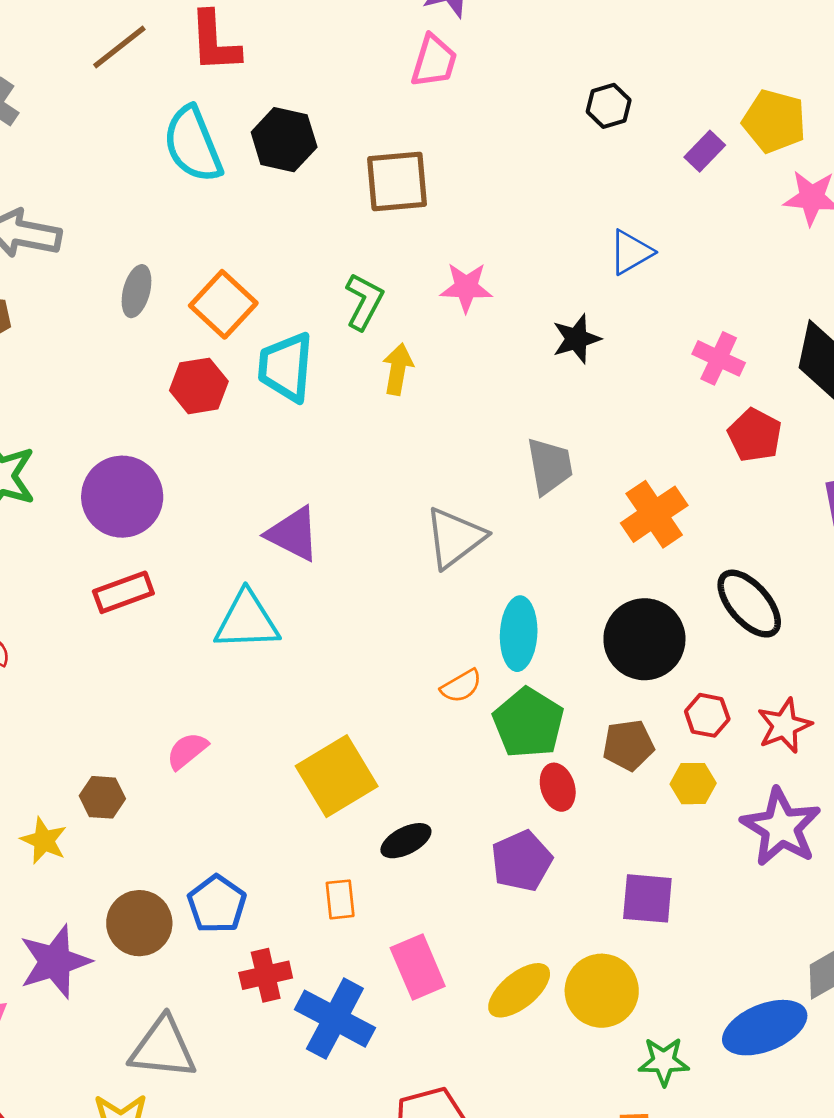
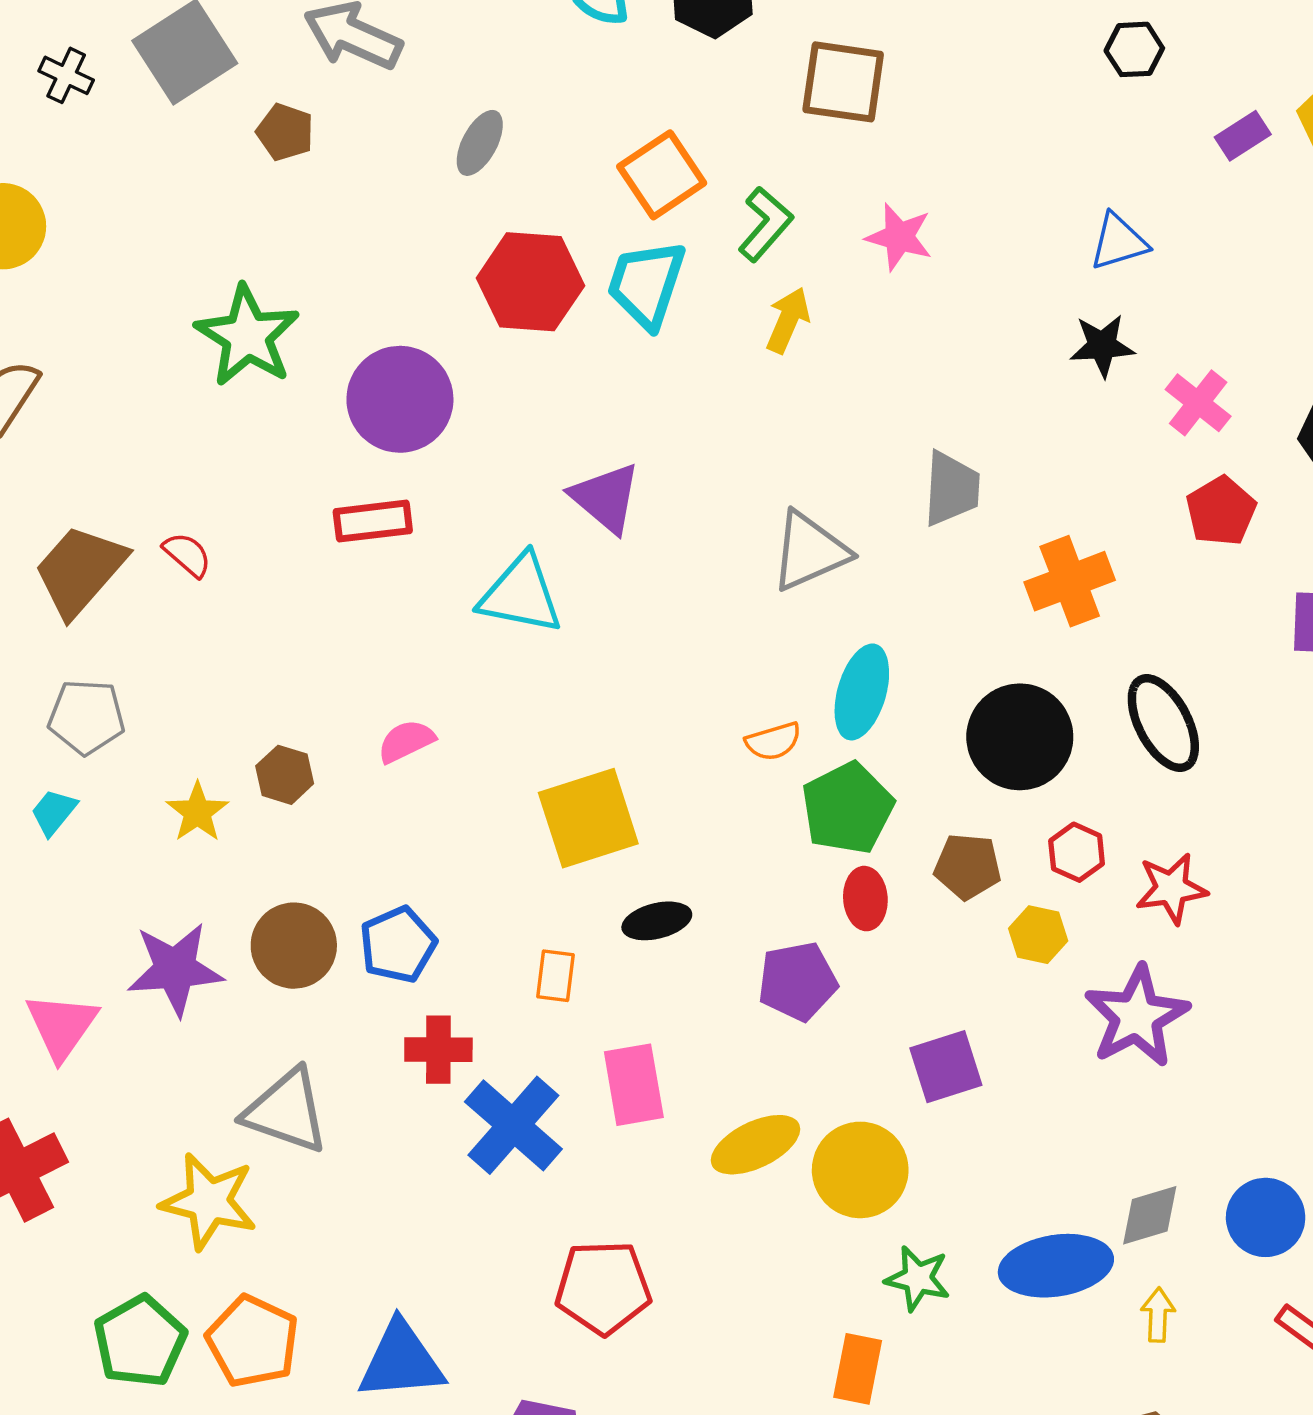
orange square: (223, 304) -> (662, 175), moved
black star: (576, 339) -> (1102, 346), moved
red hexagon: (199, 386) -> (530, 282), size x1.4
purple square: (647, 898) -> (946, 1067), turned -36

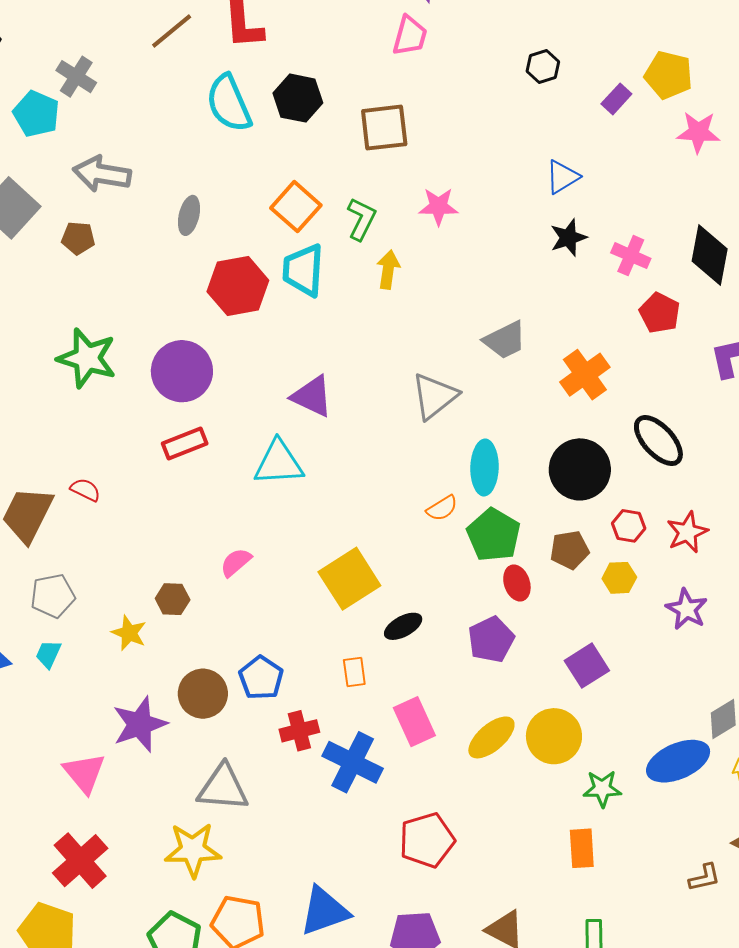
gray trapezoid: (951, 489) -> (505, 340), turned 75
purple star: (1137, 1016) -> (687, 609), size x0.7

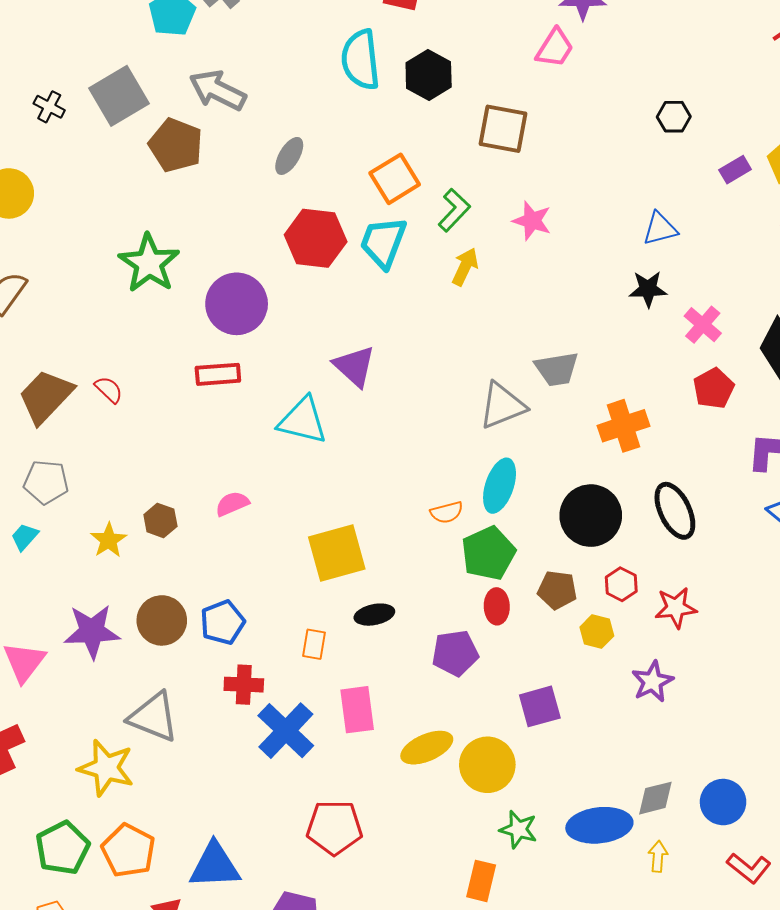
brown pentagon: (78, 238) -> (176, 145), size x1.6
gray triangle: (434, 396) -> (502, 406), moved

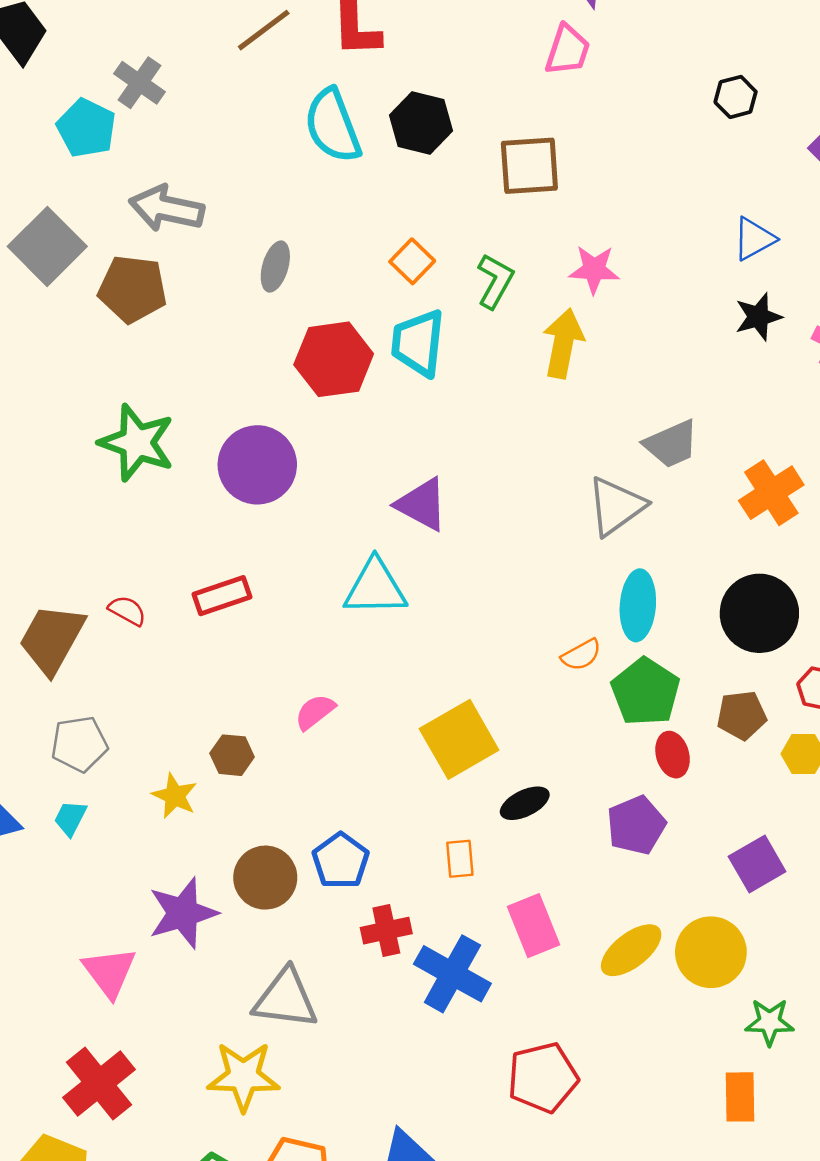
orange square: (395, 179) -> (412, 261), size x0.7
yellow arrow: (465, 267) -> (563, 343), moved, size x1.4
red rectangle: (218, 374) -> (222, 596), moved

